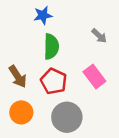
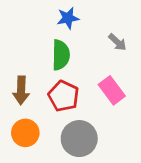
blue star: (43, 15) -> (68, 18), moved
brown arrow: (18, 76) -> (21, 90), turned 35

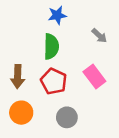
gray circle: (79, 139) -> (67, 117), size x0.7

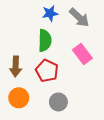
gray arrow: (99, 36) -> (79, 18), moved, size x1.5
pink rectangle: (94, 77) -> (82, 54), moved

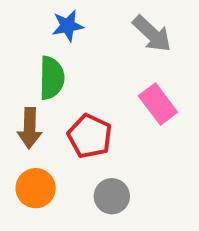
blue star: (50, 13) -> (68, 26), moved
green semicircle: (45, 40) -> (52, 78), moved

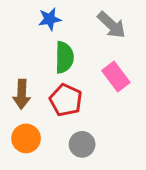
green semicircle: (52, 78) -> (64, 57), moved

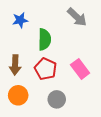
blue star: (50, 19) -> (20, 20), moved
pink rectangle: (116, 77) -> (80, 69), moved

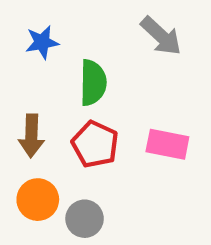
pink rectangle: (80, 69) -> (167, 144), turned -42
gray circle: (57, 99) -> (85, 219), moved

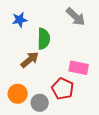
brown arrow: (31, 136) -> (30, 60), moved, turned -132
red pentagon: (95, 144) -> (63, 89), moved

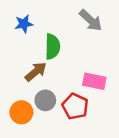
gray circle: (40, 103) -> (45, 100), moved

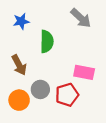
brown arrow: (36, 72) -> (19, 65), moved, turned 102
red pentagon: (75, 106) -> (67, 95), turned 30

